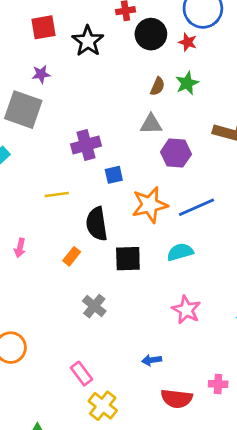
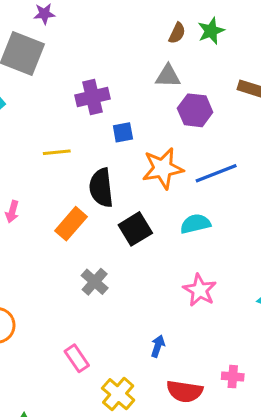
orange rectangle: (72, 256) -> (71, 224), size x1.5
black square: (128, 259) -> (135, 229), turned -32
blue arrow: (152, 360) -> (158, 346), turned 114
yellow cross: (103, 406) -> (118, 394), moved

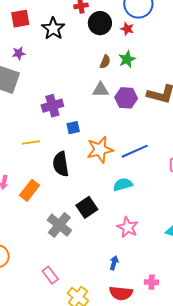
purple hexagon: (195, 110) -> (126, 98), moved
orange rectangle: (71, 224) -> (30, 190), moved
black square: (135, 229) -> (87, 207), moved
gray cross: (95, 282) -> (59, 225), size x1.4
blue arrow: (158, 346) -> (114, 263), moved

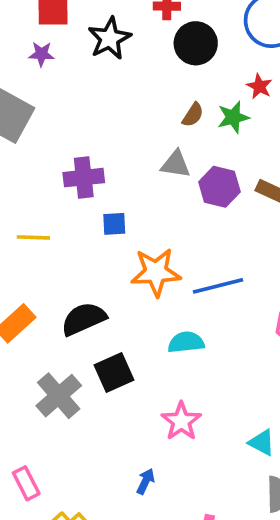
red star: (127, 29) -> (259, 86), moved
purple star: (19, 53) -> (41, 54), moved
black semicircle: (61, 164) -> (84, 319), moved, turned 65

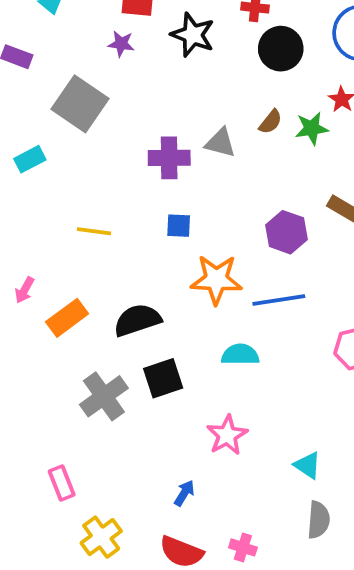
black star: (110, 38) -> (193, 35), turned -30
gray triangle: (176, 164) -> (220, 143), moved
purple cross: (84, 178) -> (169, 158), moved
purple hexagon: (219, 187) -> (286, 232), moved

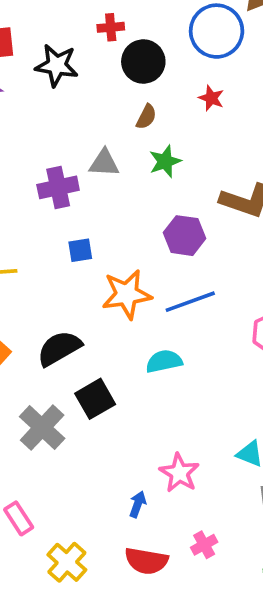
brown semicircle: (270, 122) -> (146, 117), moved
green star: (312, 128) -> (165, 161), moved
pink star: (227, 435) -> (179, 473), moved
pink cross: (243, 547) -> (204, 545), turned -35

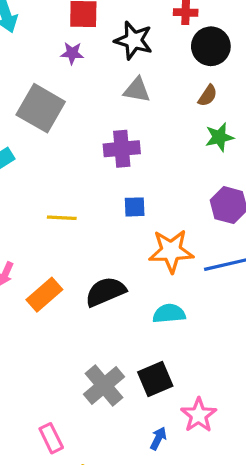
gray triangle: (104, 163) -> (137, 90), moved
cyan semicircle: (164, 361) -> (169, 314), moved
black square: (95, 399) -> (155, 379), moved
gray cross: (42, 428) -> (104, 386), moved

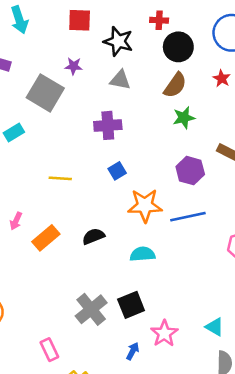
purple star: (72, 53) -> (74, 66), moved
brown semicircle: (208, 96) -> (175, 85), size x1.5
blue square: (135, 207) -> (117, 171), turned -30
black semicircle: (105, 292) -> (93, 236), size x0.7

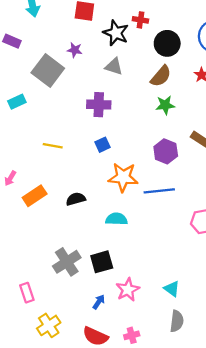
red cross: (159, 20) -> (140, 20), moved

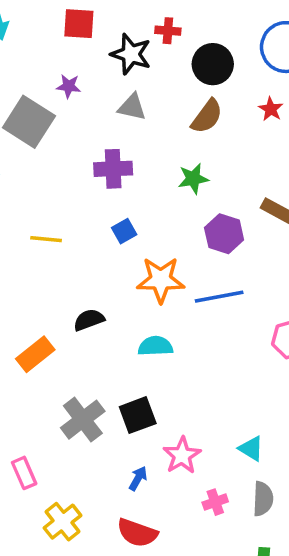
green star: (165, 105) -> (193, 179), moved
orange rectangle: (35, 196) -> (35, 354), moved
pink cross: (132, 335) -> (215, 502), moved

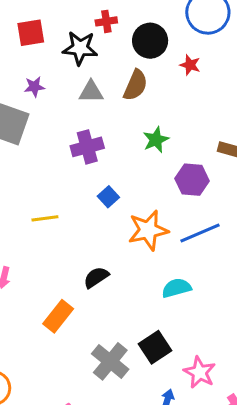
red star: (271, 109) -> (190, 65), moved
brown semicircle: (207, 116) -> (136, 85), moved
cyan semicircle: (155, 346) -> (176, 288), moved

